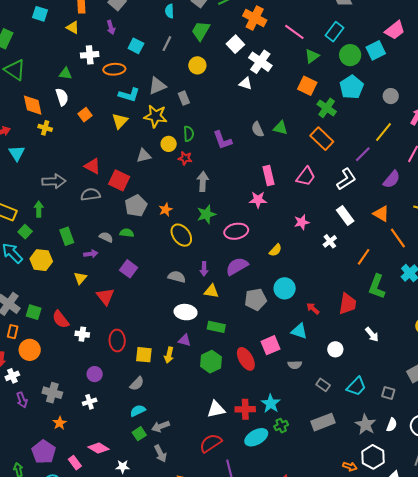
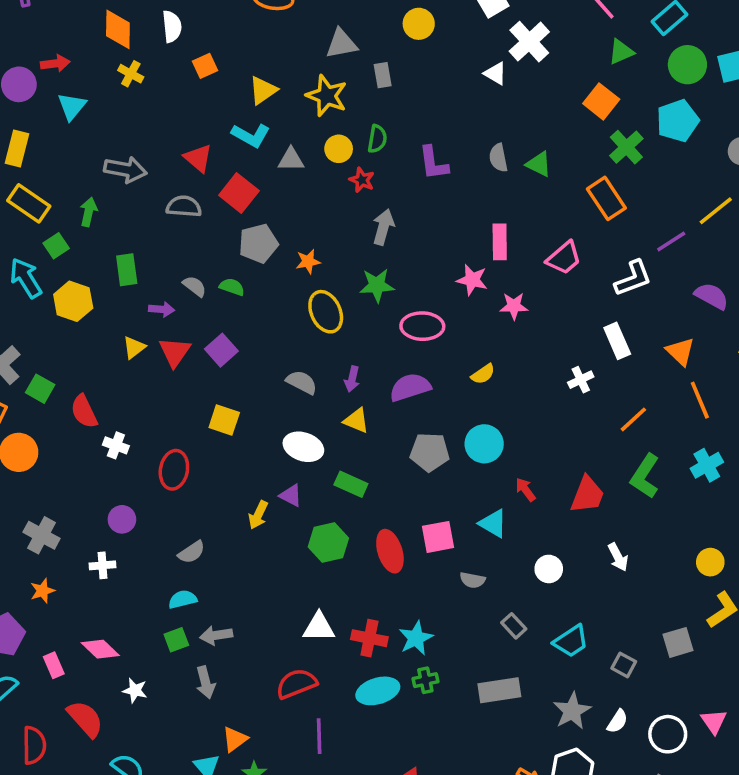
cyan L-shape: (129, 95) -> (251, 135), moved
purple semicircle: (392, 179) -> (712, 296), turned -114
pink star: (302, 222) -> (514, 306), moved
red triangle: (105, 296) -> (175, 352), moved
yellow square: (144, 355) -> (224, 420), moved

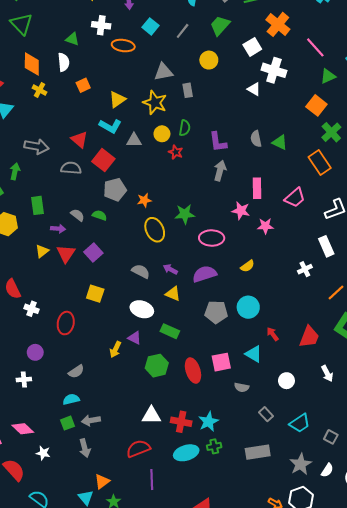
white cross: (529, 42) -> (274, 70), turned -30
gray arrow: (383, 227) -> (220, 171), moved
purple arrow: (352, 379) -> (170, 269), turned 104

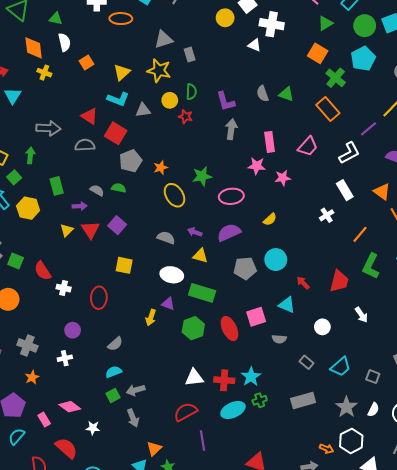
green triangle: (72, 39) -> (56, 19), moved
yellow circle: (209, 60) -> (225, 18), moved
green rectangle: (170, 331) -> (202, 293), size x1.4

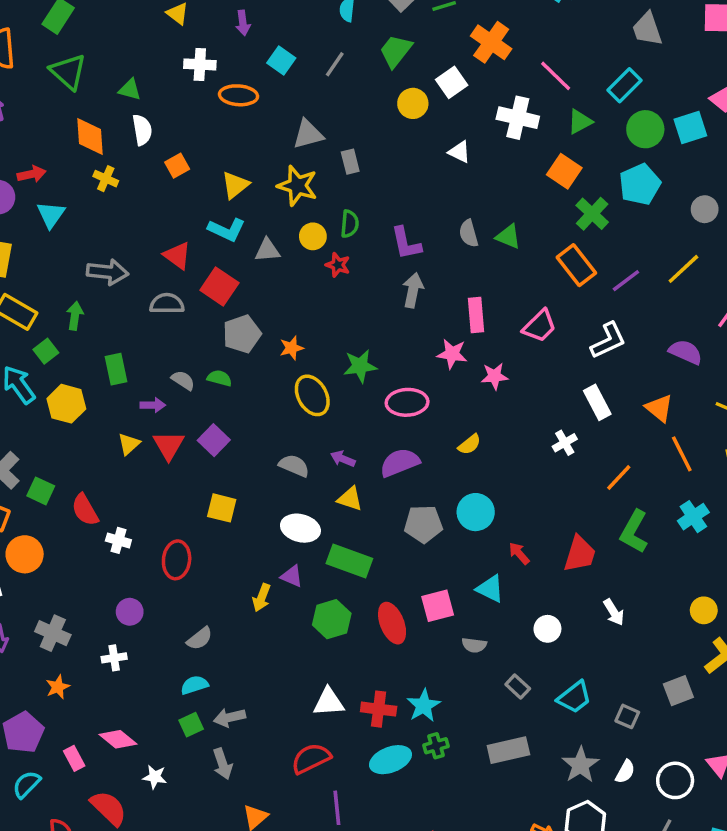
white cross: (272, 24) -> (518, 118), moved
purple line: (368, 129) -> (626, 281), moved

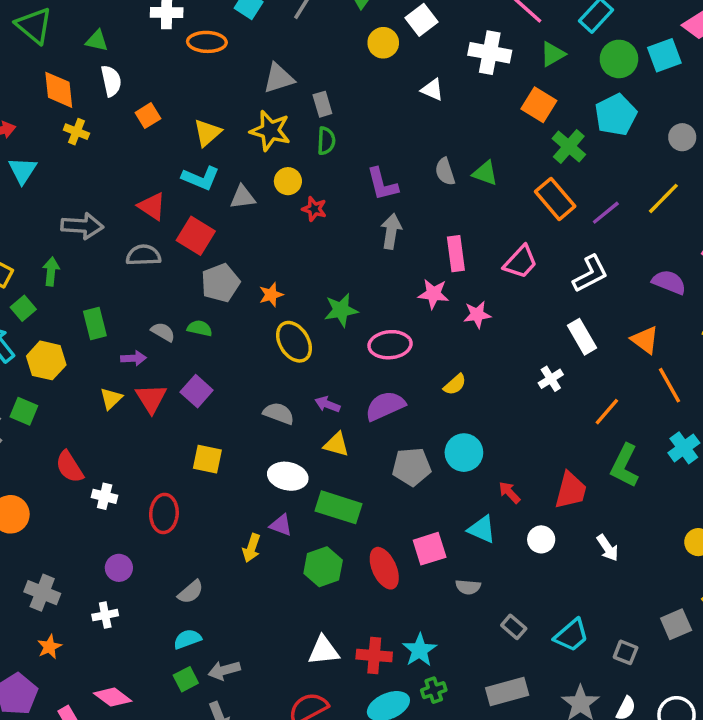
green semicircle: (350, 224) -> (326, 141), moved
green square: (41, 491) -> (24, 411), moved
white circle: (547, 629) -> (541, 539), moved

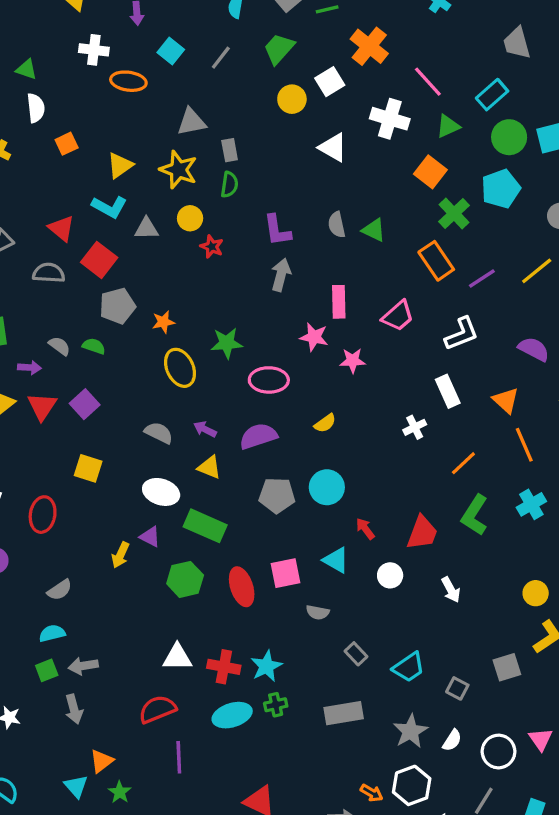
white triangle: (432, 90) -> (333, 147), size x1.4

